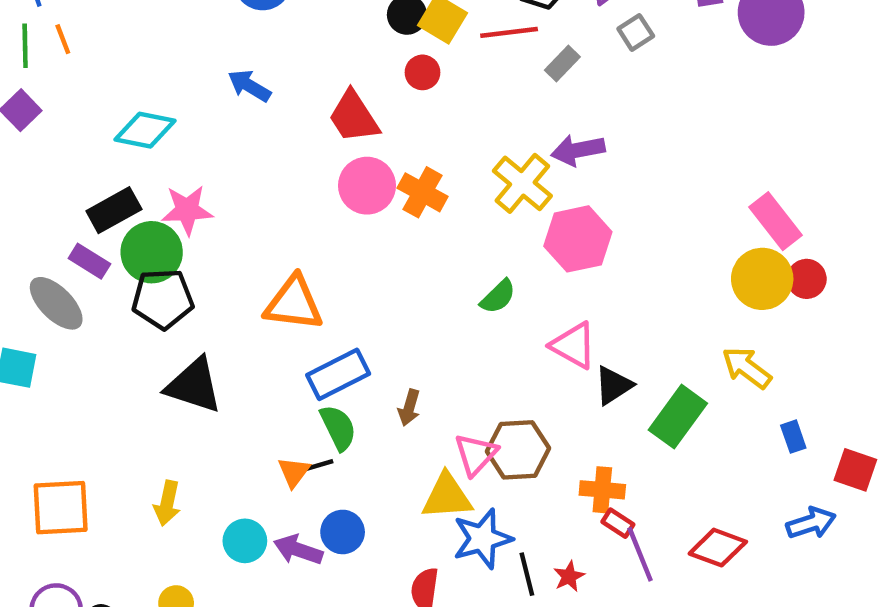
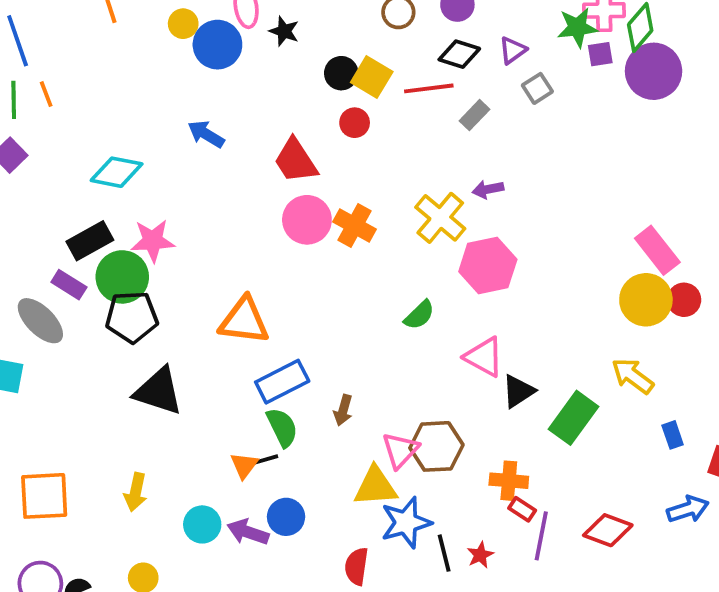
purple arrow: (578, 150) -> (488, 189), size x0.7
purple line: (640, 554) -> (541, 536), turned 33

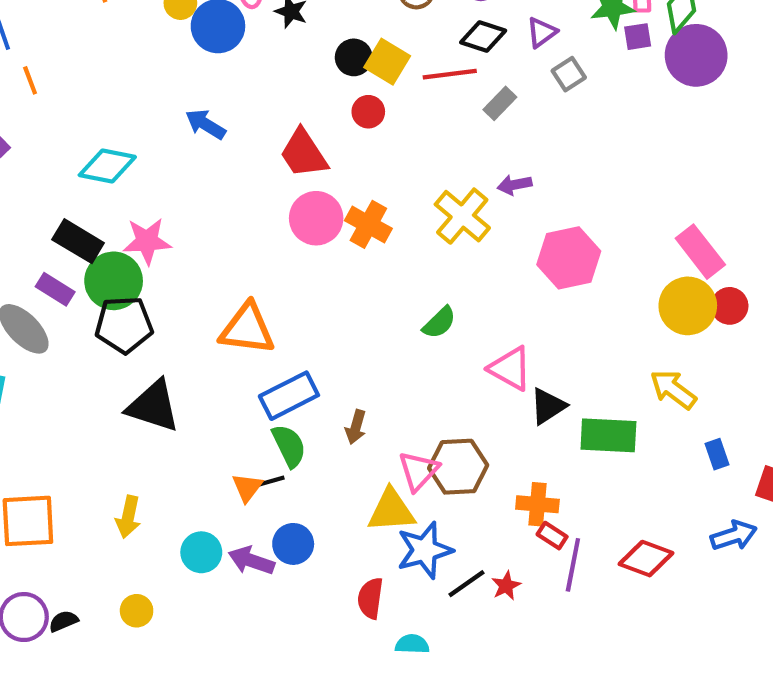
black rectangle: (90, 241) -> (78, 241), turned 60
pink hexagon: (488, 265) -> (569, 258), moved
green rectangle: (574, 418) -> (608, 435), turned 57
black line: (444, 553) -> (466, 584), turned 69

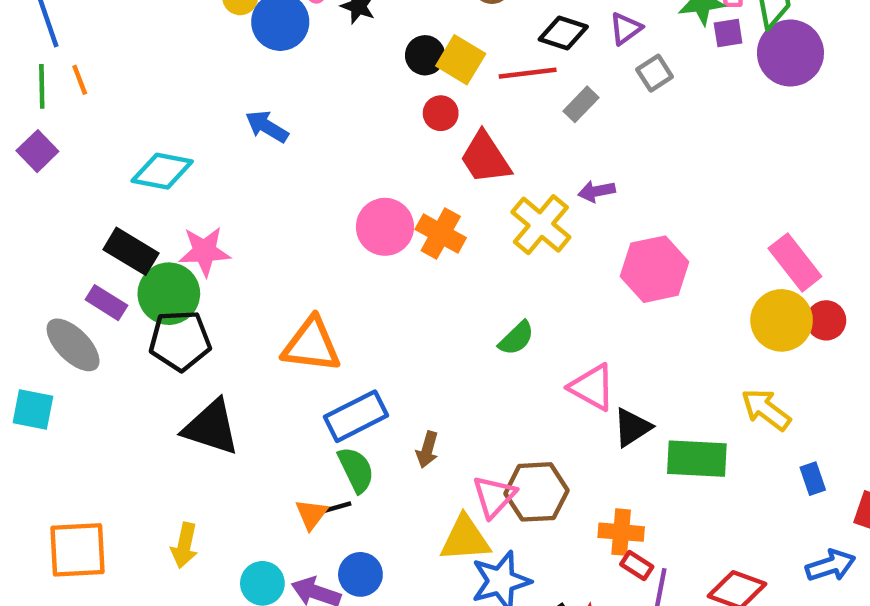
red trapezoid: (304, 153) -> (485, 158), moved

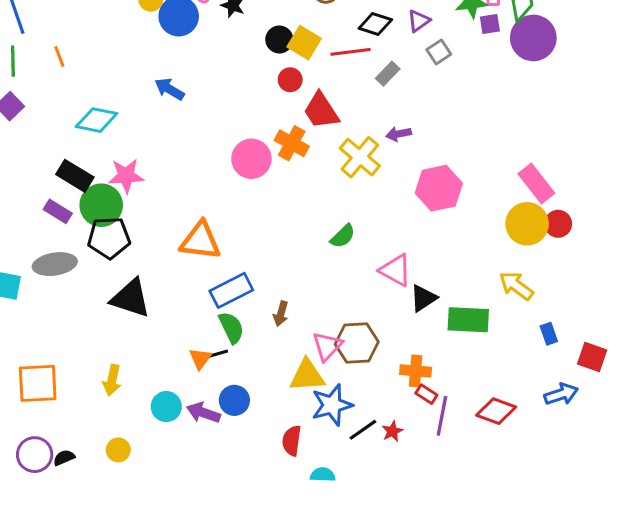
orange line: (80, 80) -> (59, 57), moved
orange cross: (441, 234) -> (292, 143), moved
gray ellipse: (73, 345) -> (55, 264), moved, turned -54

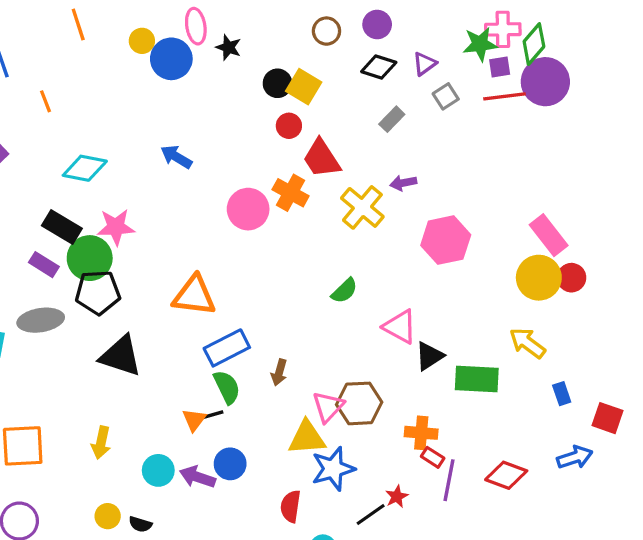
red line: (351, 52) -> (505, 96), moved
blue arrow: (169, 89) -> (176, 157), moved
black line: (363, 430) -> (371, 514), moved
black semicircle: (64, 458) -> (140, 524), moved, turned -140

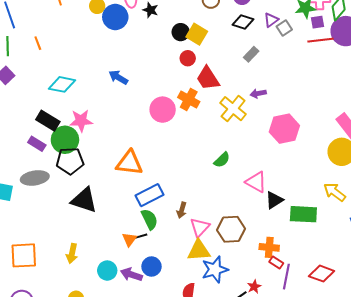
gray square: (446, 96) -> (284, 28), moved
pink triangle: (328, 407) -> (200, 227), moved

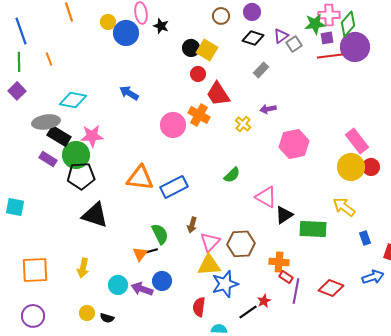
yellow cross: (233, 109) -> (243, 124), size x0.6
gray ellipse: (35, 178) -> (46, 122), moved
blue rectangle: (149, 195) -> (174, 187), moved

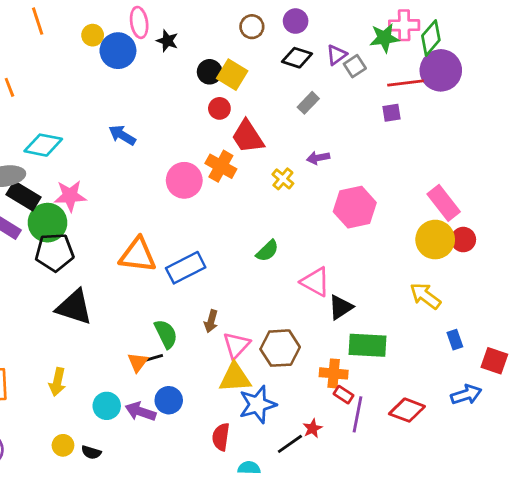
purple square: (327, 38) -> (391, 113), moved
green rectangle: (313, 229) -> (367, 345), moved

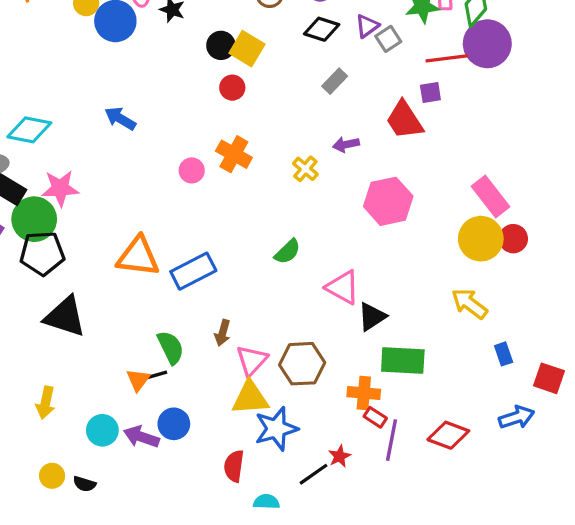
red trapezoid: (248, 137) -> (404, 120), moved
pink circle: (184, 180) -> (192, 170), size x0.6

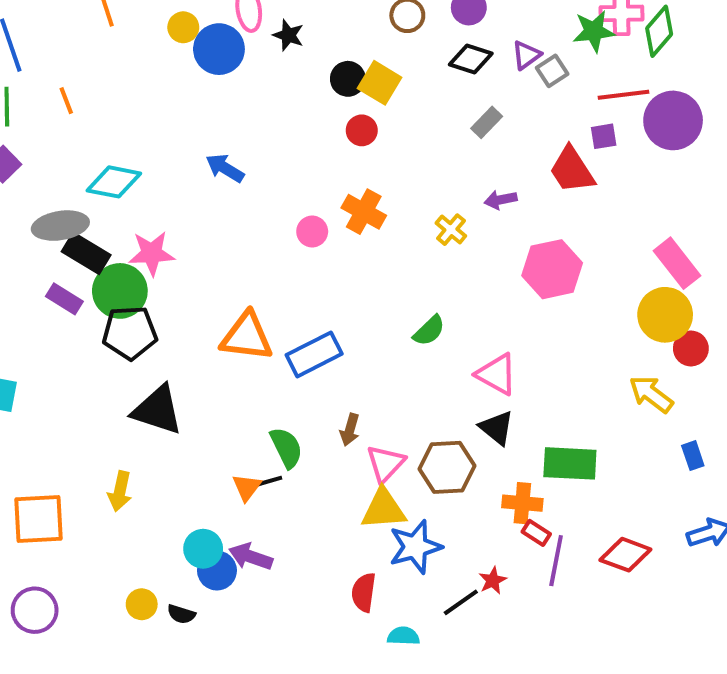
purple circle: (487, 44) -> (673, 120), moved
red circle: (513, 239) -> (691, 348), moved
black triangle: (372, 317) -> (497, 428), moved, turned -48
yellow arrow: (46, 403) -> (120, 491), moved
blue circle: (174, 424) -> (217, 571), moved

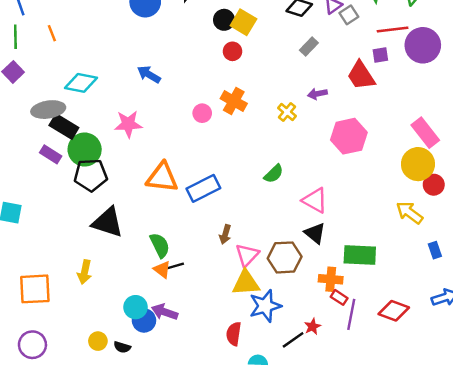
pink star: (152, 253) -> (128, 124), moved
green semicircle: (286, 448) -> (160, 245), moved
orange triangle: (247, 487) -> (162, 270), turned -30

